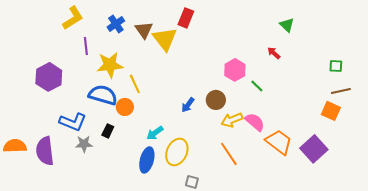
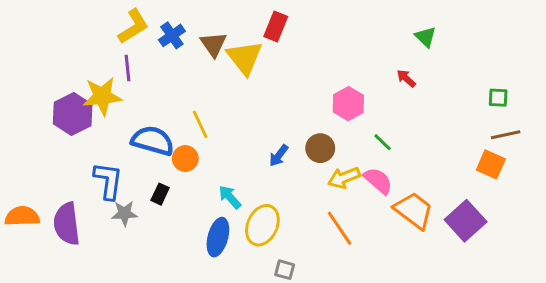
yellow L-shape: (73, 18) -> (133, 27), moved
yellow star: (110, 65) -> (102, 96), moved
green line: (257, 86) -> (383, 142), moved
blue L-shape: (73, 122) -> (108, 181), turned -104
cyan arrow: (155, 133) -> (230, 197), turned 84

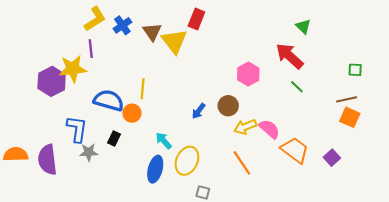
red arrow: (406, 78) -> (290, 56), size x2.0
yellow line: (200, 124) -> (143, 89), turned 30
brown line: (506, 135) -> (347, 99), moved
green line: (383, 142) -> (297, 87), moved
purple square: (466, 221) -> (332, 158), size x0.6

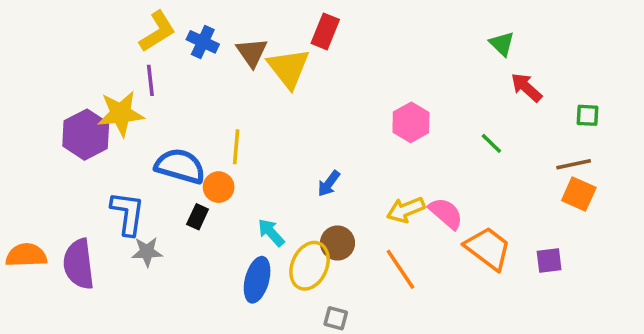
blue cross: (122, 25) -> (203, 42), turned -30
red arrow: (290, 56) -> (526, 87), moved, size x0.7
brown circle: (228, 106) -> (337, 243), moved
black rectangle: (114, 138) -> (198, 217), moved
purple square: (332, 158) -> (549, 260), turned 35

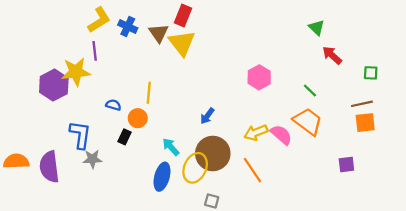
red rectangle: (325, 31) -> (183, 15), moved
blue semicircle: (180, 166) -> (113, 105), size x0.5
orange square: (579, 194) -> (365, 123), turned -30
brown circle: (337, 243) -> (213, 153), size x1.6
orange trapezoid: (488, 248) -> (308, 121), moved

